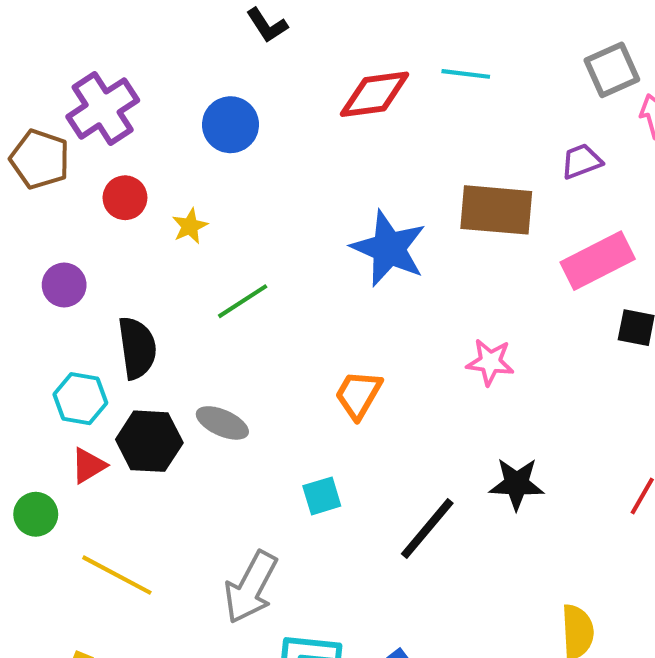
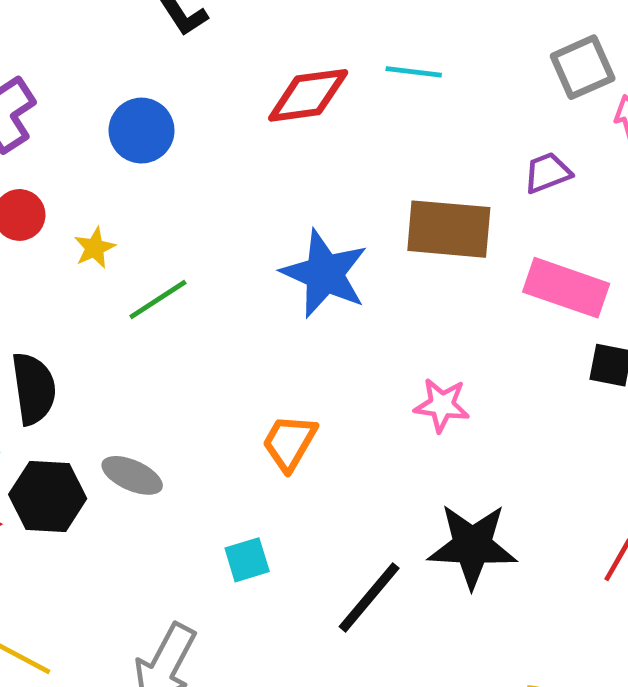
pink rectangle: (598, 261) -> (566, 288), turned 46
green line: (243, 301) -> (158, 299), moved
black star: (517, 484) -> (472, 546), size x1.4

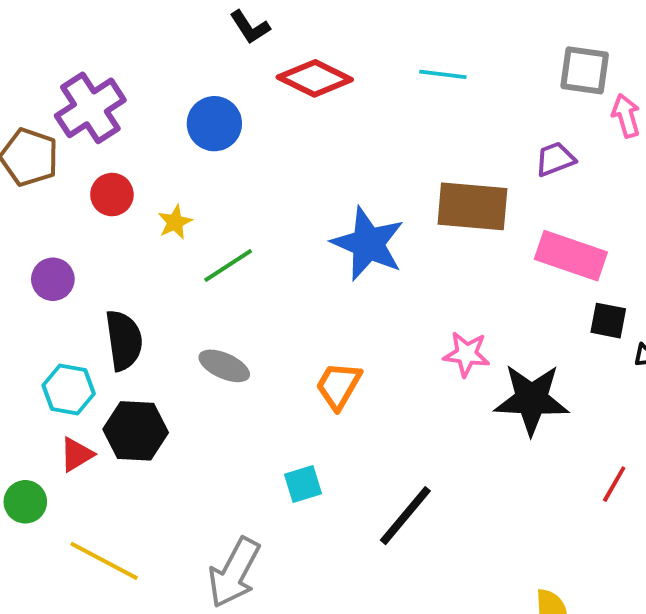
gray square: (583, 67) -> (585, 70), turned 32
red diamond: (308, 95) -> (315, 78), moved, turned 34
gray ellipse: (132, 475) -> (224, 366), moved
black star: (472, 546) -> (531, 399), moved

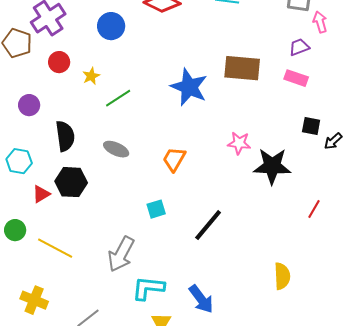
purple trapezoid: (555, 159) -> (299, 47), moved
pink rectangle: (571, 256) -> (296, 78), moved, size x0.7
cyan hexagon: (69, 390) -> (19, 161), moved
green circle: (25, 502) -> (15, 230), moved

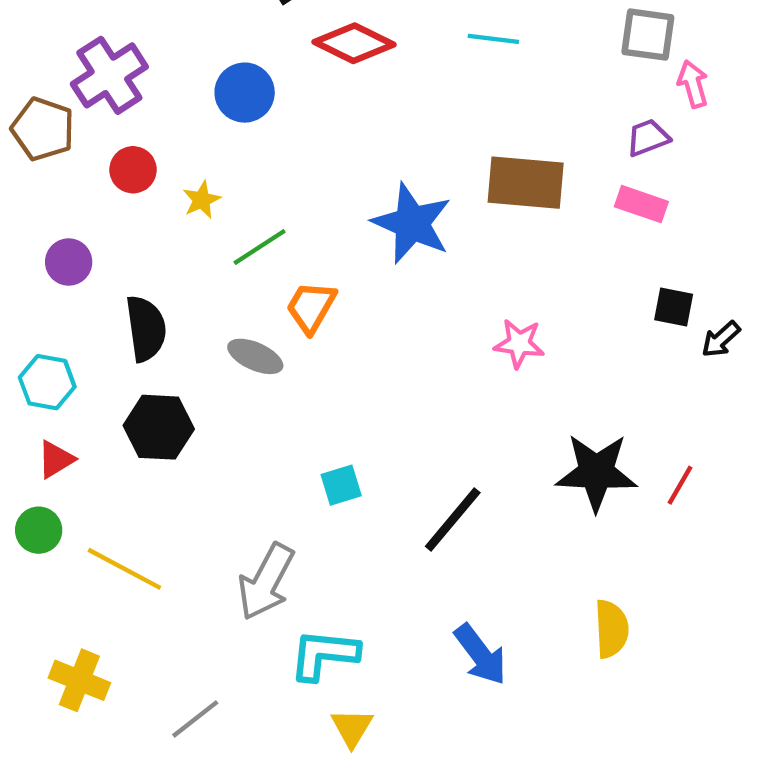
orange trapezoid: (174, 159) -> (311, 307), moved
black star: (272, 166) -> (596, 472), moved
red triangle: (41, 194) -> (56, 459), moved
blue arrow: (201, 299) -> (481, 655), moved

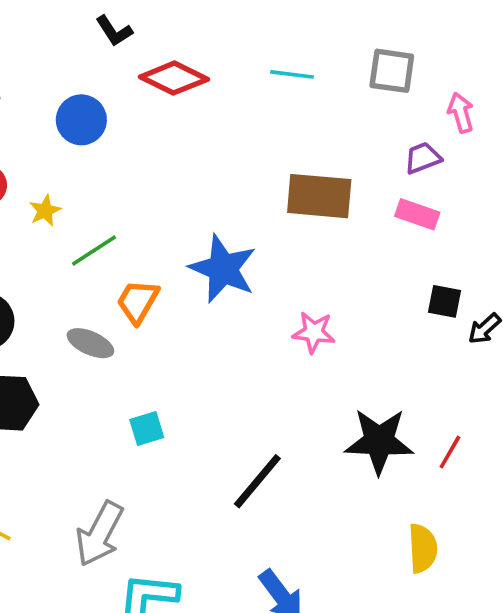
gray square: (648, 35) -> (392, 71), moved
blue star: (412, 223) -> (223, 269), moved
cyan square: (341, 485) -> (147, 428), moved
yellow semicircle: (611, 629) -> (423, 548), moved

